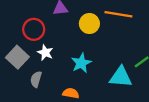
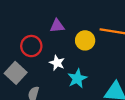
white star: (45, 53) -> (57, 63), moved

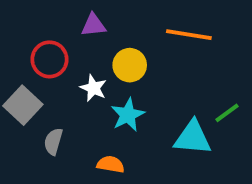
yellow circle: (85, 40) -> (130, 65), moved

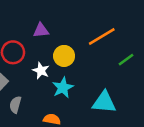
orange line: (189, 35) -> (102, 36), turned -40
green line: (227, 113) -> (126, 60), moved

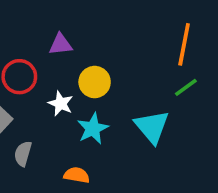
orange line: (102, 36) -> (184, 44), moved, turned -48
cyan triangle: (104, 102) -> (152, 127), moved, turned 45

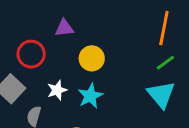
white star: (61, 104) -> (57, 90), moved, turned 30
cyan triangle: (152, 127) -> (161, 94), moved

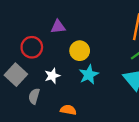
cyan star: (90, 96) -> (89, 75), moved

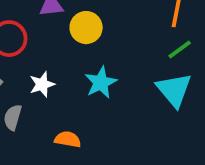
yellow circle: (80, 51) -> (86, 28), moved

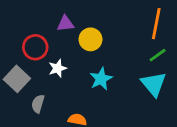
white star: (42, 84) -> (58, 68), moved

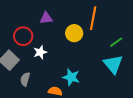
orange line: (156, 24) -> (93, 18), moved
yellow circle: (90, 39) -> (74, 33), moved
cyan star: (101, 79) -> (71, 77), moved, turned -30

